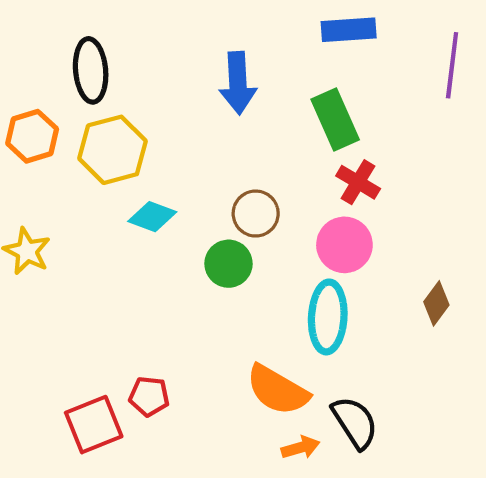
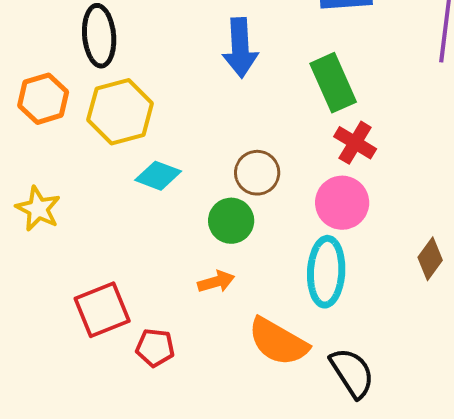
red square: (94, 425) -> (102, 310), moved
orange arrow: (301, 448) -> (216, 282), moved

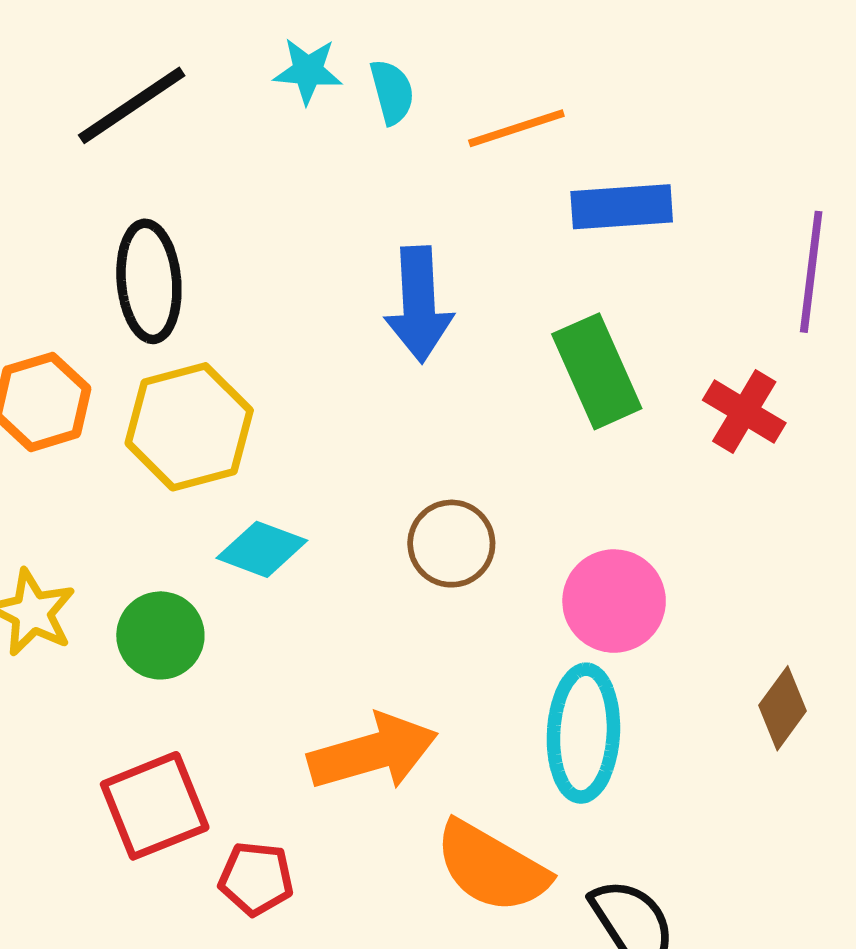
red cross: (355, 143) -> (744, 412), moved
green circle: (231, 221) -> (160, 635), moved
orange arrow: (216, 282) -> (373, 752), size x1.8

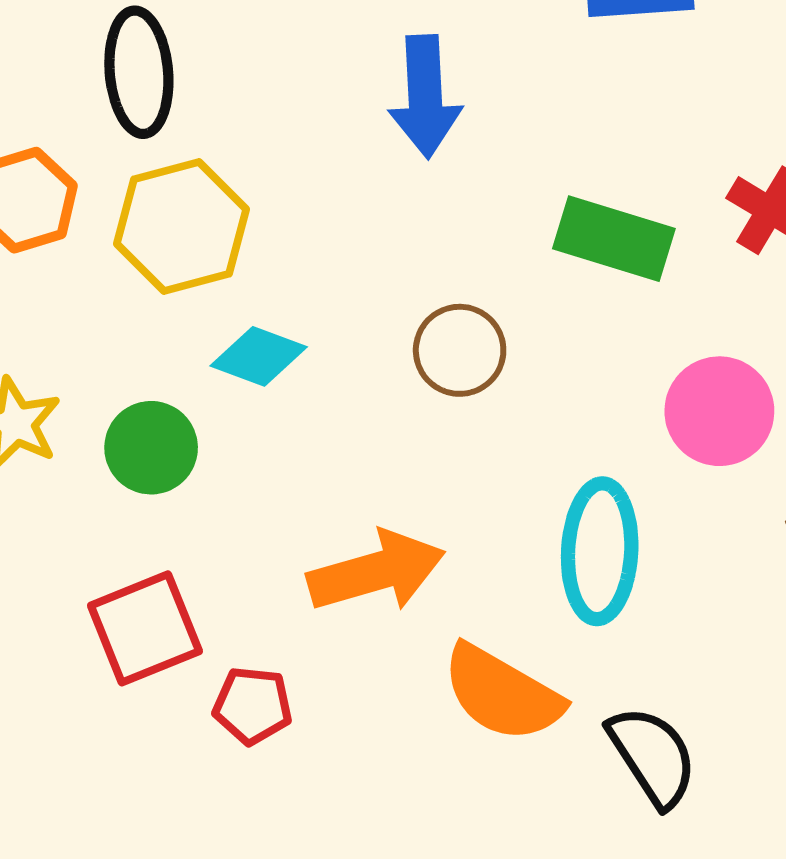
green rectangle: (597, 371) -> (614, 239), moved, turned -49
pink circle: (614, 601) -> (719, 411), moved

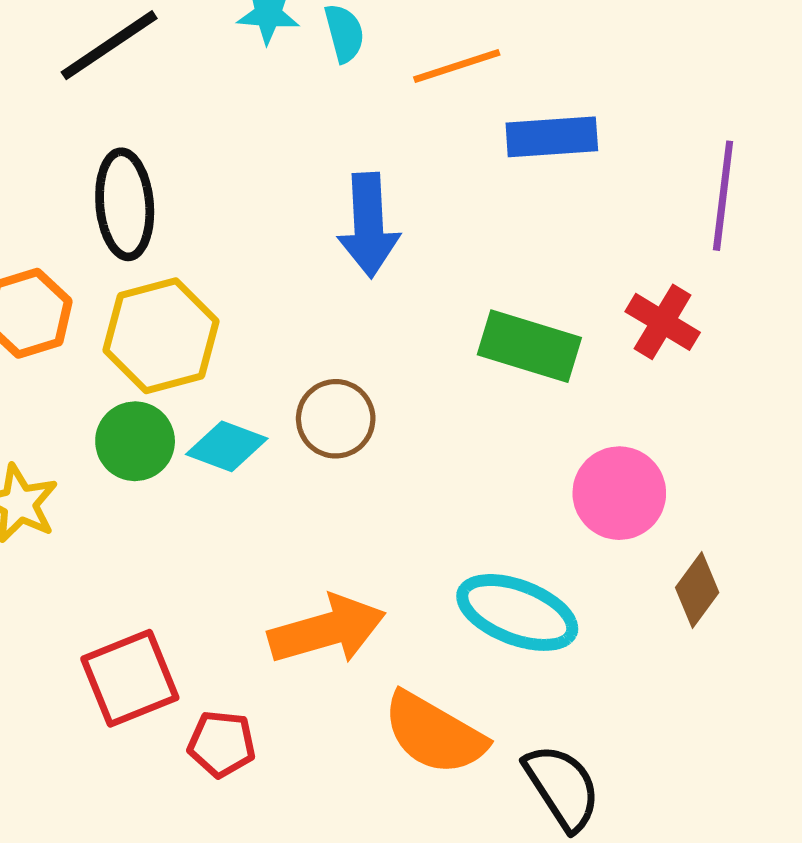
brown circle: (460, 350) -> (336, 419), moved
green circle: (151, 448) -> (135, 441), moved
cyan ellipse: (600, 551) -> (517, 612), turned -72

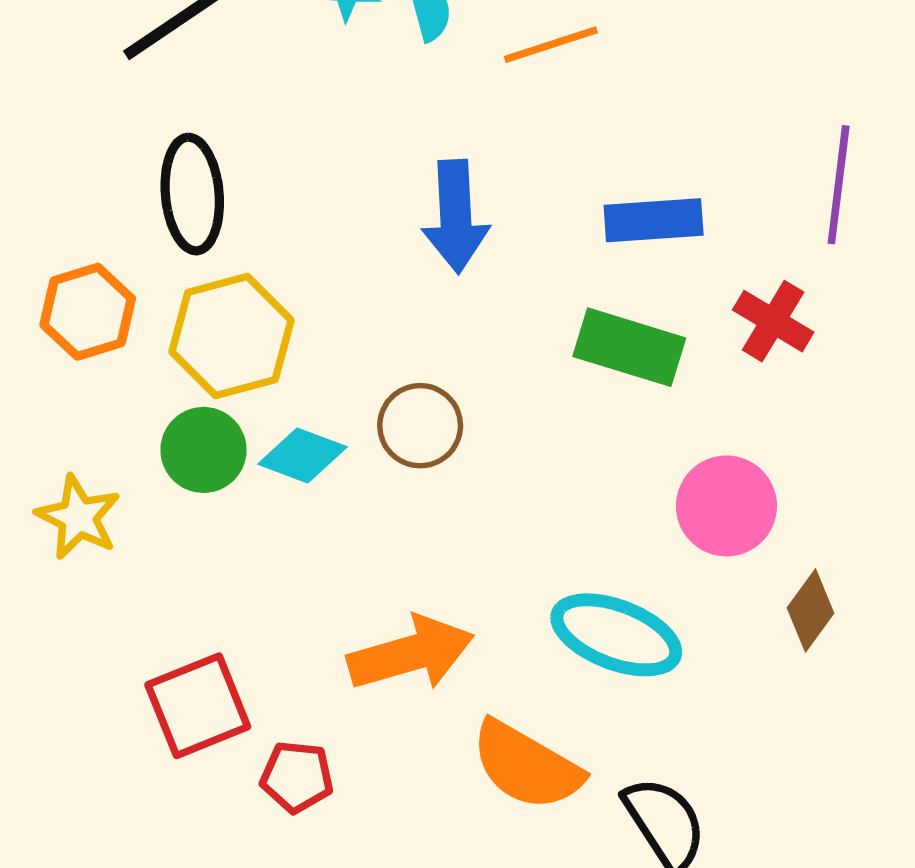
blue rectangle: (552, 137) -> (654, 220), moved

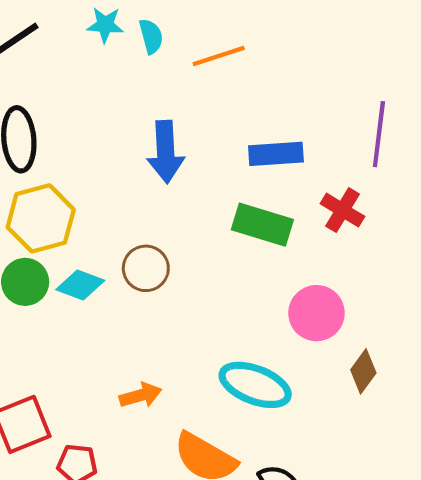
orange arrow: (411, 654) -> (141, 395), size x0.6

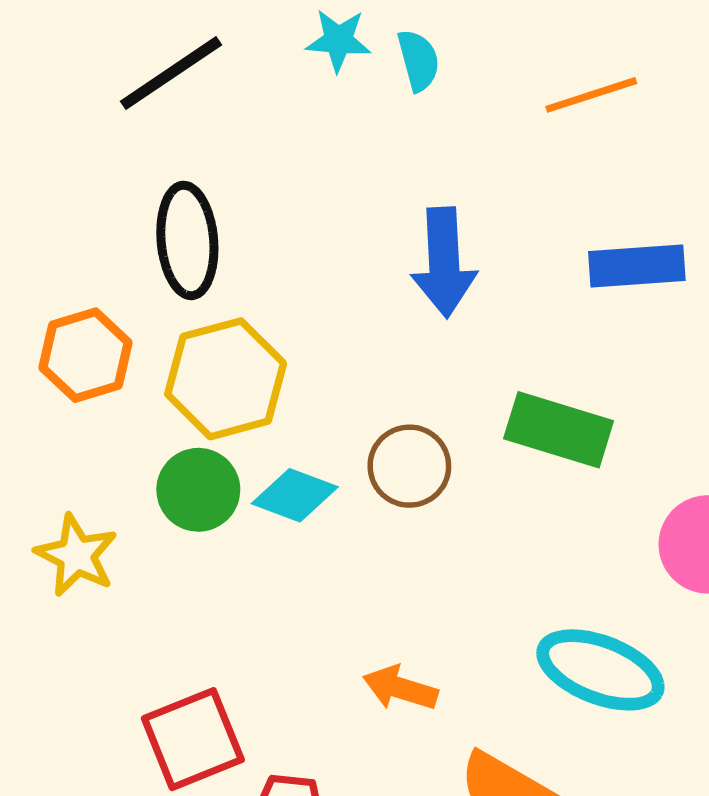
orange line: (219, 56) -> (591, 95), moved
green rectangle: (262, 225) -> (559, 430), moved
orange arrow: (141, 395) -> (400, 688), turned -147

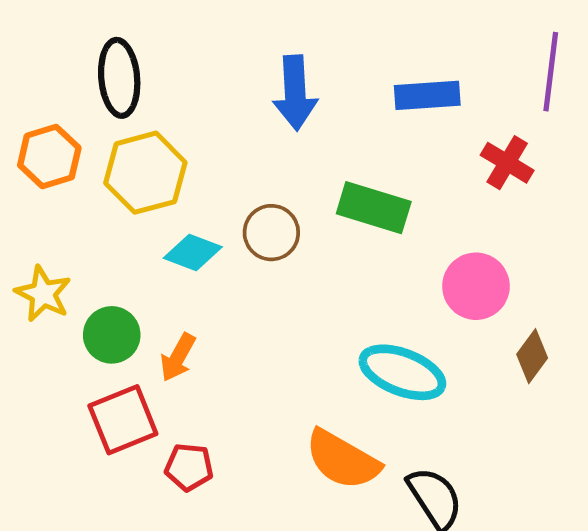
green circle: (198, 490) -> (112, 335), moved
orange arrow: (400, 688) -> (178, 357), moved, turned -78

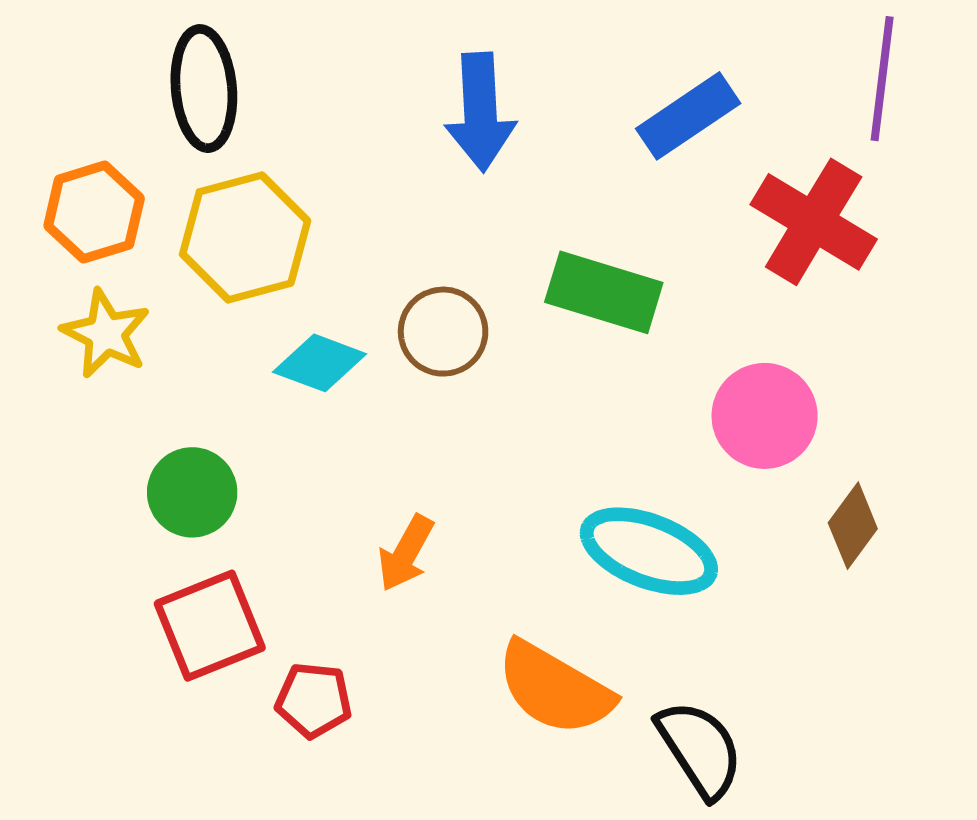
blue rectangle: (427, 95) -> (688, 116), turned -30
red cross: (507, 163) -> (814, 222), size x1.5
yellow star: (43, 294) -> (106, 334), moved
orange arrow: (178, 357) -> (406, 553), moved

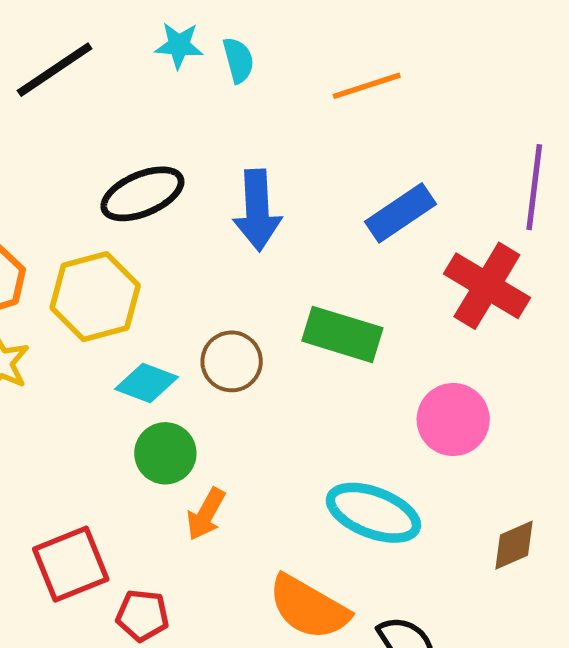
black ellipse: (204, 89) -> (142, 194), moved, turned 72
green circle: (192, 492) -> (165, 453), moved
brown diamond: (853, 526) -> (514, 545), moved, turned 30

